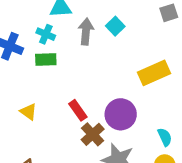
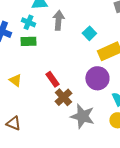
cyan square: (115, 26) -> (89, 33), moved
purple circle: (121, 114) -> (97, 78), moved

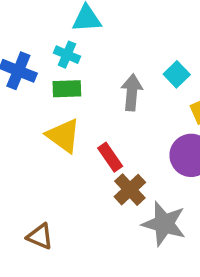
gray arrow: (58, 20) -> (132, 92), moved
yellow triangle: (15, 80) -> (63, 136), moved, size x1.5

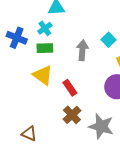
cyan cross: (67, 55) -> (45, 28), turned 32
brown cross: (130, 190) -> (72, 115), moved

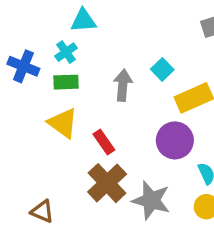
brown cross: (72, 115) -> (107, 183), size x1.4

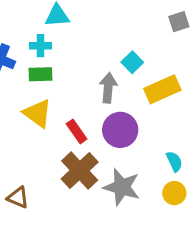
cyan cross: (66, 52) -> (41, 46), turned 35
gray arrow: (123, 85) -> (108, 88), moved
purple circle: (175, 140) -> (120, 130), moved

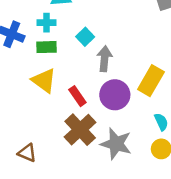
cyan square: (132, 62) -> (85, 37), moved
yellow rectangle: (162, 89) -> (151, 81), moved, turned -36

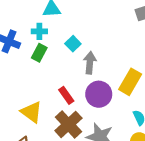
green rectangle: (47, 47) -> (39, 53), turned -60
yellow triangle: (44, 81) -> (31, 112), moved

